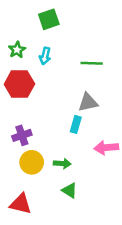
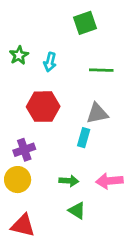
green square: (49, 19) -> (85, 23), moved
red hexagon: (19, 84) -> (43, 107), moved
pink arrow: (106, 148) -> (109, 181), moved
yellow circle: (32, 162) -> (18, 180), moved

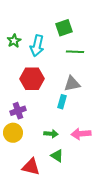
green square: (85, 23) -> (64, 28), moved
cyan arrow: (50, 62) -> (37, 46), size x1.5
red triangle: (23, 225) -> (31, 167), moved

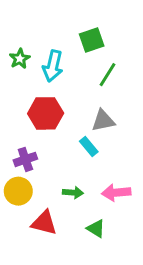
green line: (75, 52) -> (107, 75), turned -60
cyan rectangle: (62, 102) -> (89, 147), turned -56
green triangle: (57, 156) -> (96, 229), moved
red triangle: (31, 167) -> (44, 223), moved

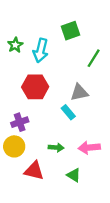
green line: (107, 75) -> (94, 58), moved

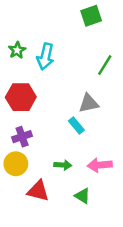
green square: (70, 31) -> (91, 16), moved
red hexagon: (35, 87) -> (21, 97), moved

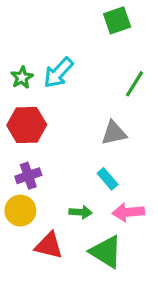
green star: (17, 50) -> (22, 77), moved
cyan arrow: (45, 56) -> (58, 73), turned 30
cyan rectangle: (76, 126) -> (108, 179), moved
green triangle: (82, 196) -> (106, 252), size x1.6

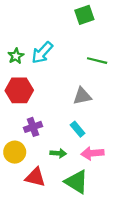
green line: (134, 84) -> (97, 61), turned 72
purple cross: (28, 176) -> (33, 127), moved

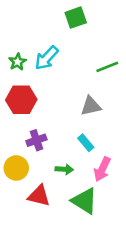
green square: (84, 15) -> (76, 18), moved
green line: (97, 61) -> (107, 67), turned -36
pink arrow: (92, 153) -> (102, 169), turned -60

